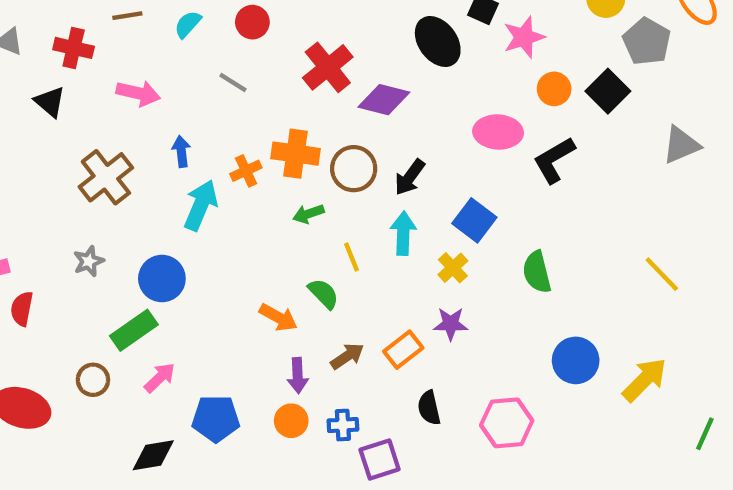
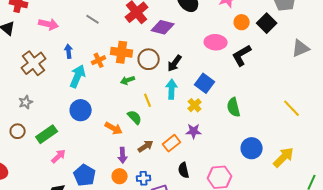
blue circle: (162, 279) -> (81, 110), moved
brown circle: (93, 380) -> (18, 131), moved
blue pentagon: (216, 419) -> (85, 175), turned 30

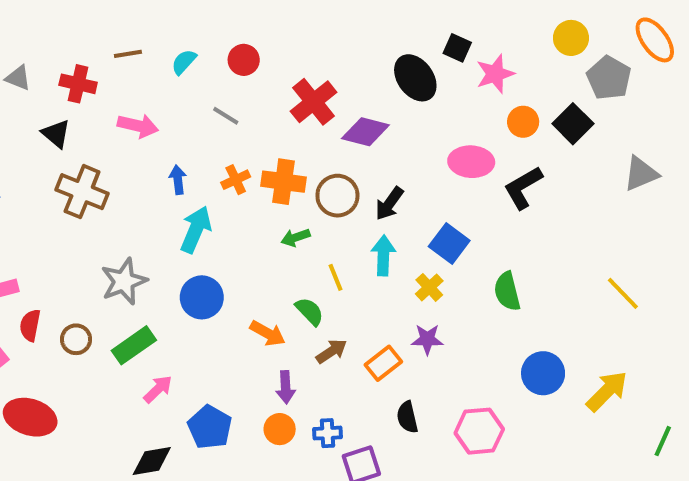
orange cross: (99, 60) -> (236, 180), moved
brown cross: (34, 63) -> (82, 192), moved, turned -30
gray star: (26, 102) -> (124, 281), moved, size x1.6
brown arrow: (146, 146) -> (331, 351), moved

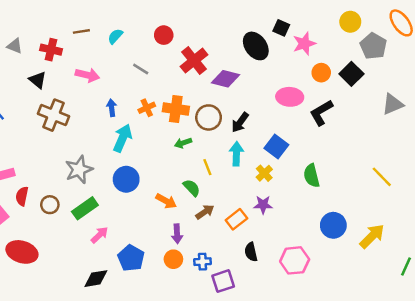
red circle: (244, 60) -> (164, 35), moved

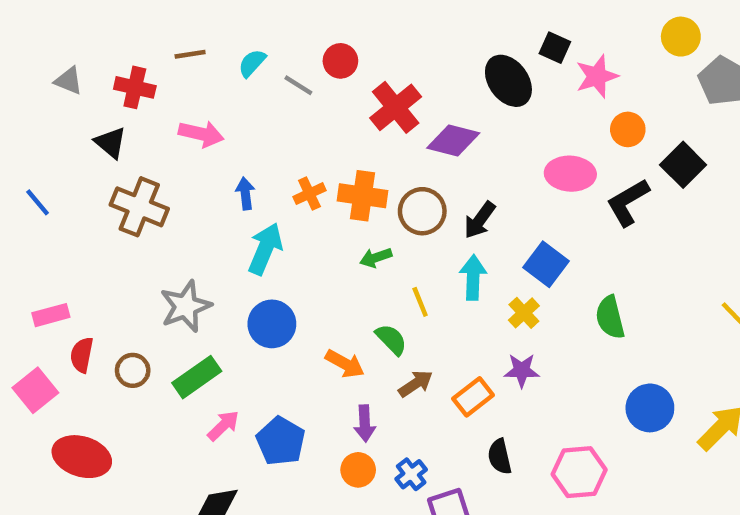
gray line: (141, 69) -> (298, 85), moved
black square: (351, 74) -> (683, 165), moved
blue pentagon: (131, 258) -> (281, 441), moved
blue cross: (202, 262) -> (411, 474), turned -35

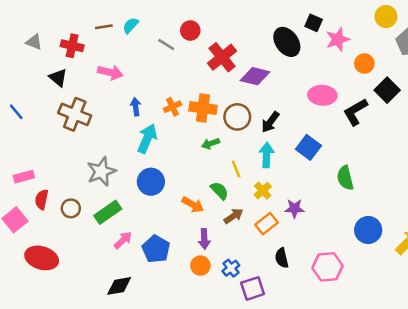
cyan semicircle: (252, 63) -> (131, 25), moved
orange circle: (628, 129) -> (364, 64), moved
yellow cross: (524, 313) -> (263, 191), moved

